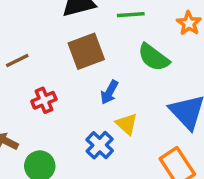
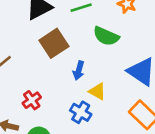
red cross: (44, 100) -> (32, 100), moved

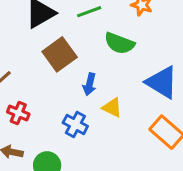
red cross: (32, 100) -> (18, 113), moved, turned -30
blue cross: (81, 112) -> (75, 124), moved

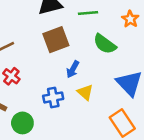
blue cross: (75, 124) -> (53, 97), turned 36

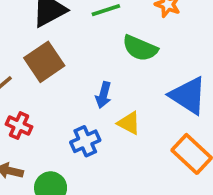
brown square: (56, 40) -> (44, 62), moved

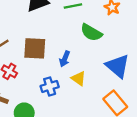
brown square: (44, 62) -> (35, 48), moved, turned 30

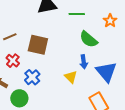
blue arrow: (65, 59) -> (84, 62), moved, turned -40
blue cross: (50, 86) -> (32, 77), moved, turned -35

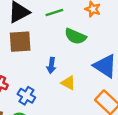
brown square: (38, 45) -> (20, 42), moved
blue arrow: (84, 62) -> (51, 65), moved, turned 32

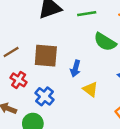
brown square: (20, 42) -> (46, 56), moved

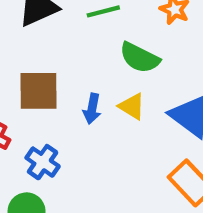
yellow triangle: (90, 89) -> (132, 106), moved

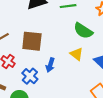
blue arrow: (92, 109) -> (50, 65), moved

